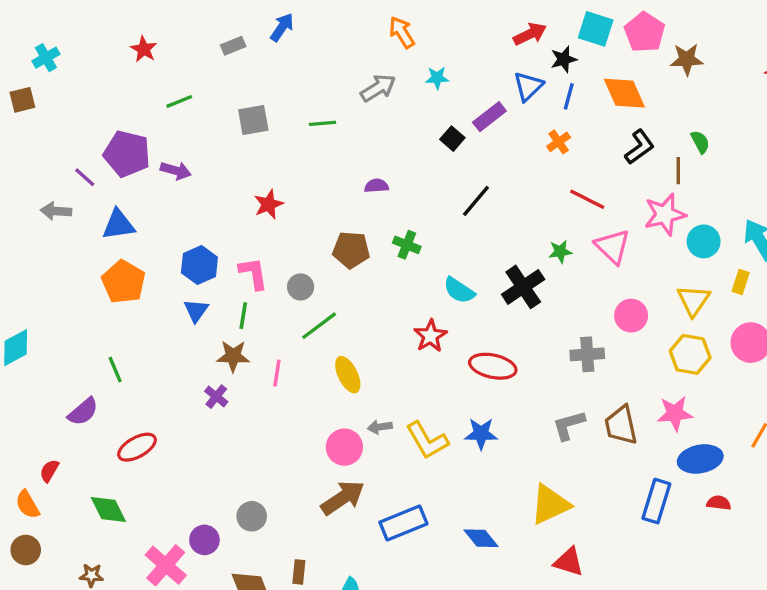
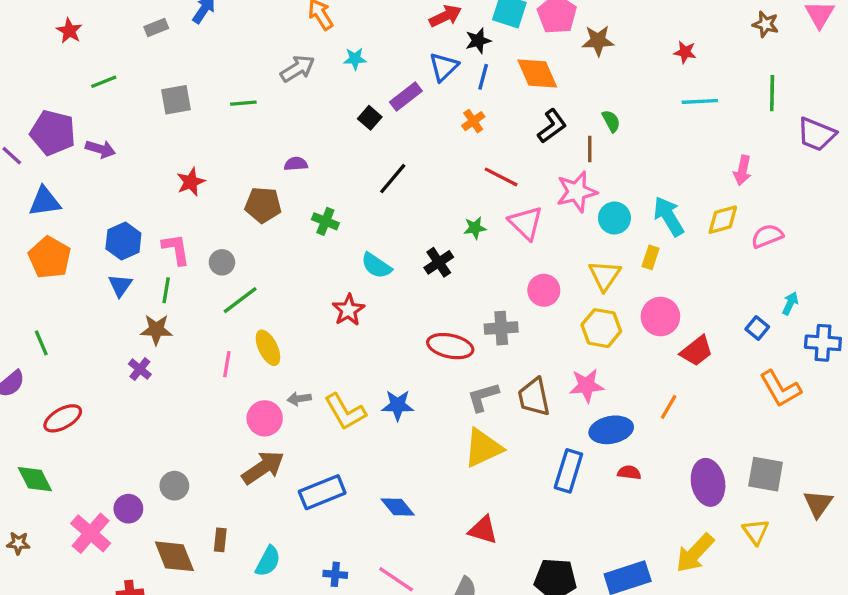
brown pentagon: (351, 250) -> (263, 205), moved
black cross: (523, 287) -> (439, 262), size x0.7
red ellipse: (493, 366) -> (450, 346), moved
pink line: (277, 373) -> (227, 364), moved
yellow triangle: (550, 504) -> (483, 448), moved

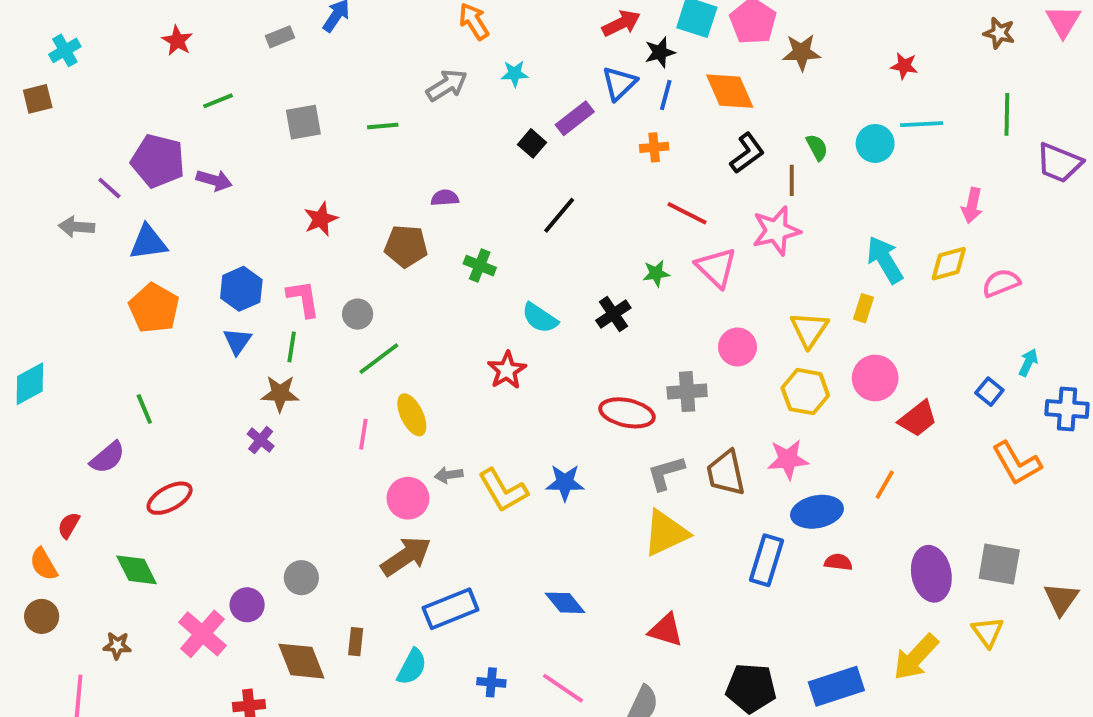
orange cross: (473, 121) -> (654, 147), turned 30
cyan circle: (614, 218) -> (875, 143), moved
blue rectangle: (322, 492) -> (451, 609), moved

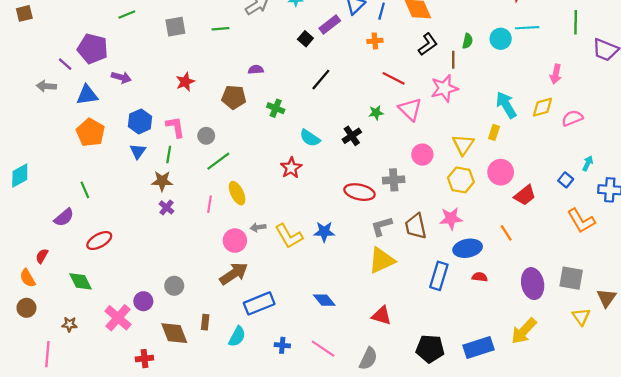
green semicircle: (817, 147) -> (468, 41), turned 40
purple arrow: (214, 180) -> (121, 77), moved
purple cross: (261, 440) -> (167, 207), moved
orange line: (885, 485) -> (506, 233), turned -63
yellow triangle: (988, 632) -> (581, 317), moved

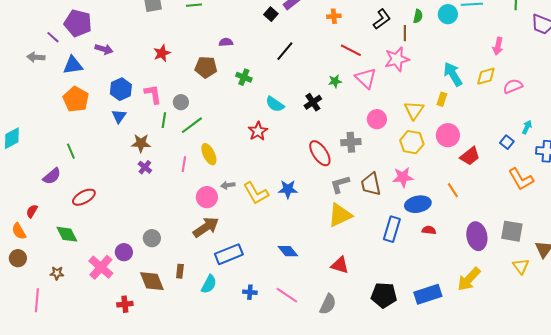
green line: (169, 155) -> (164, 120), moved
red ellipse: (359, 192) -> (320, 153), turned 44

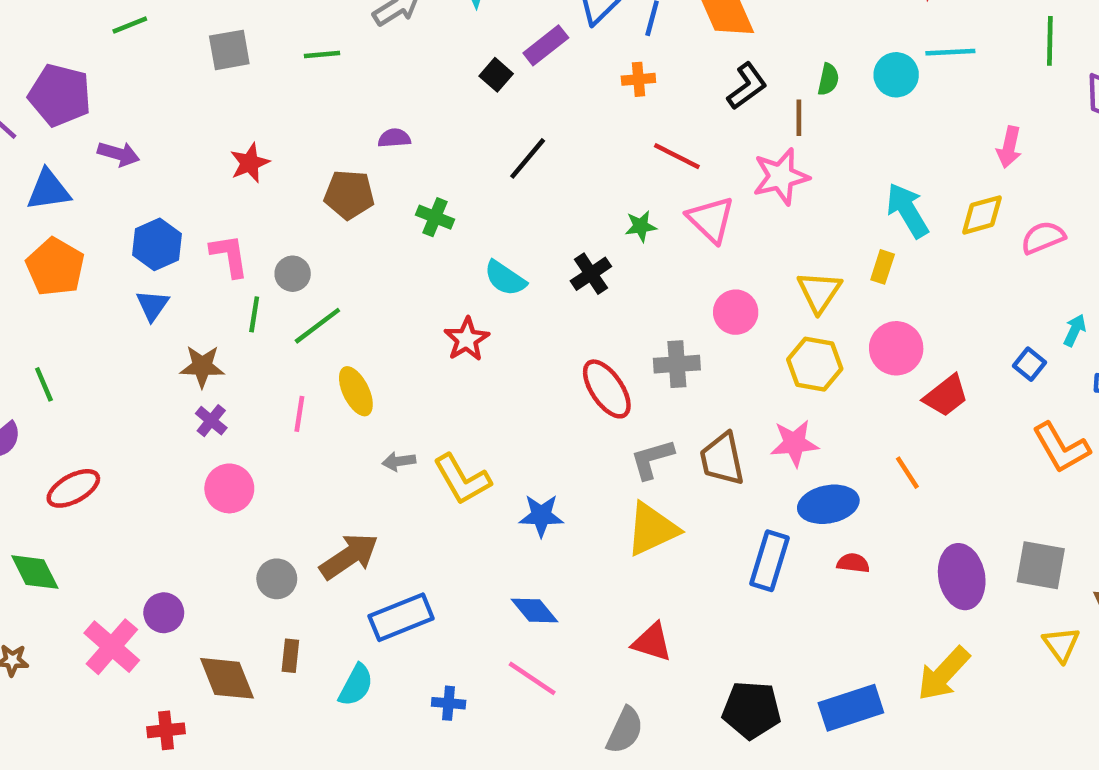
blue star: (288, 189) -> (541, 516), moved
pink circle: (207, 197) -> (229, 488), moved
gray circle: (152, 238) -> (277, 579), moved
pink line: (287, 295) -> (532, 678), moved

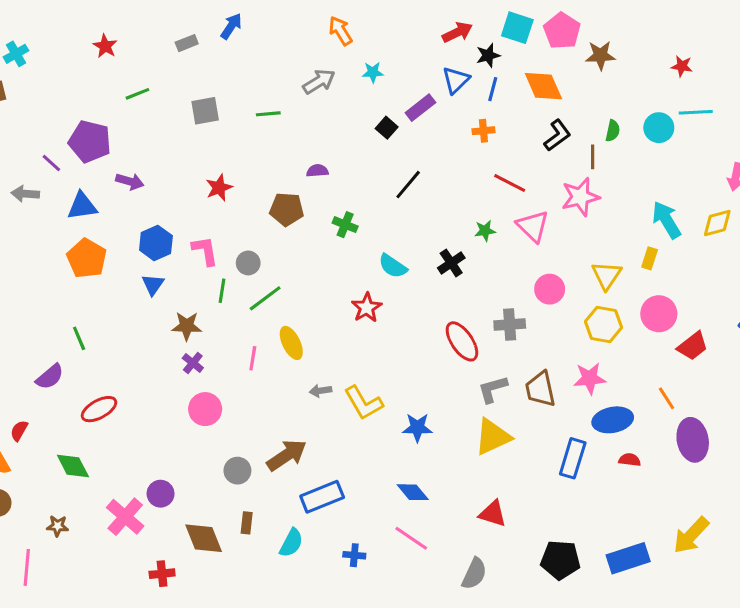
purple ellipse: (962, 577) -> (693, 440), moved

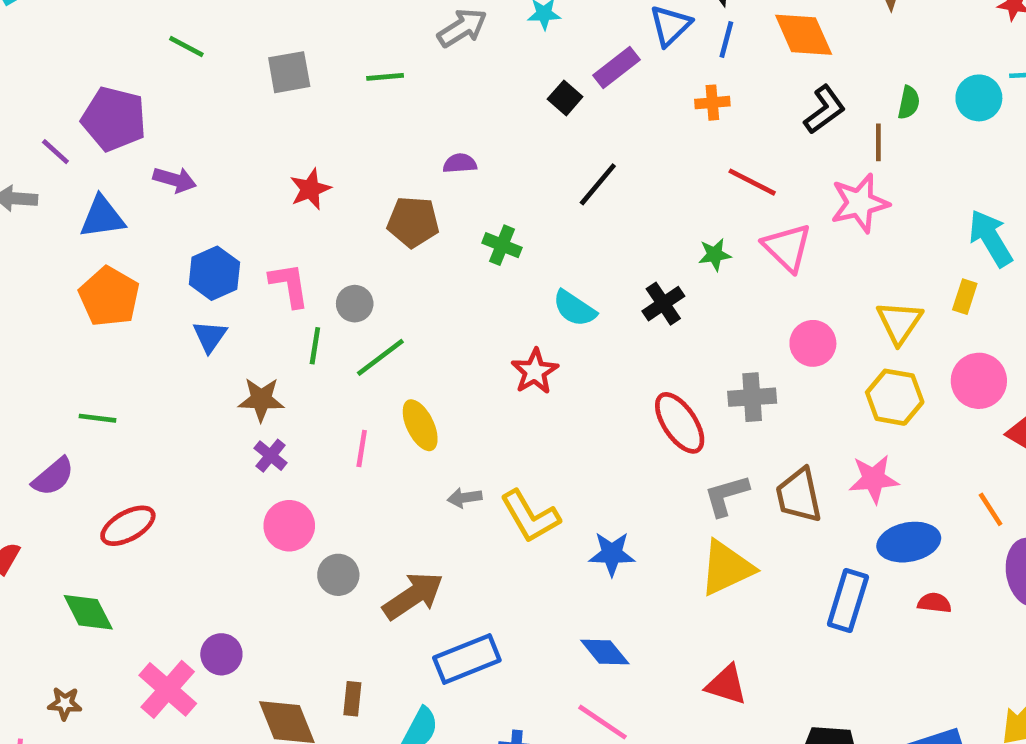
green line: (137, 94) -> (186, 46), turned 50
green line: (79, 338) -> (98, 418), turned -60
gray circle: (237, 471) -> (338, 575), moved

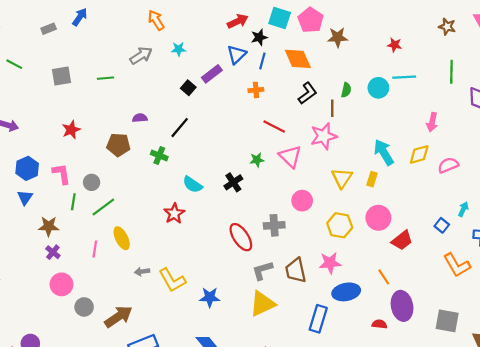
black line: (598, 184) -> (180, 128), moved
yellow triangle: (899, 322) -> (342, 178), moved
red semicircle: (934, 603) -> (379, 324), moved

